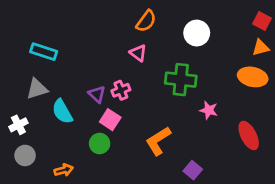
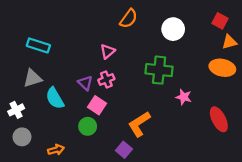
red square: (262, 21) -> (220, 21), moved
pink triangle: (138, 53) -> (108, 51), moved, turned 42
purple square: (193, 170) -> (124, 150), moved

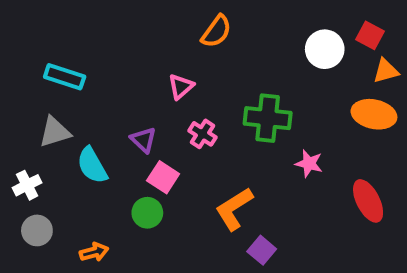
white circle: (173, 29) -> (325, 49), moved
pink cross: (106, 79) -> (203, 134), moved, turned -35
purple square: (124, 150) -> (262, 250), moved

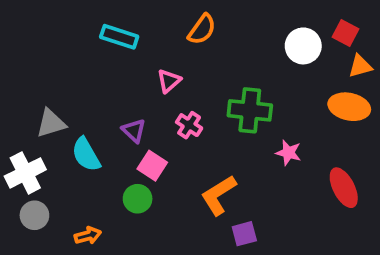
cyan rectangle: (65, 77) -> (119, 37), moved
white cross: (27, 185) -> (25, 173), size x1.5
purple square: (262, 250) -> (244, 234), turned 35

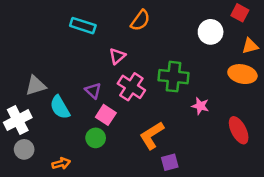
red square: (346, 33) -> (240, 13), moved
pink cross: (189, 125) -> (131, 87), size x1.5

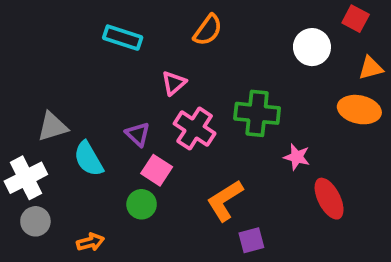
red ellipse: (239, 130) -> (329, 199), moved

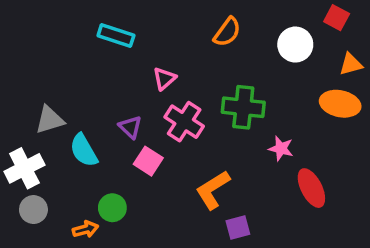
orange semicircle: (208, 30) -> (227, 32), moved
green circle: (142, 204) -> (112, 208), moved

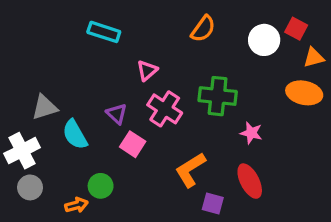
red square: (337, 18) -> (296, 29), moved
red ellipse: (311, 188) -> (250, 181), moved
purple square: (238, 227) -> (213, 204), turned 30

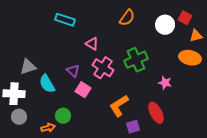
pink triangle: (147, 70) -> (92, 44), turned -48
green cross: (218, 96) -> (136, 60), turned -30
pink star: (251, 133) -> (165, 83), moved
white cross: (22, 151) -> (14, 94), turned 30
purple square: (213, 204) -> (133, 127), turned -32

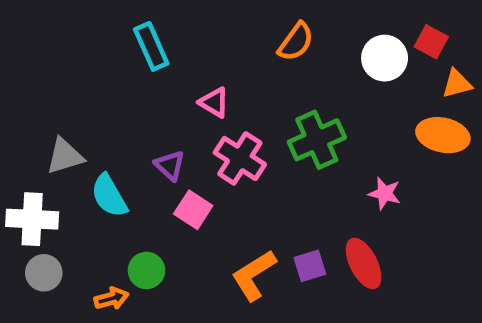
cyan rectangle: (65, 20) -> (151, 46), turned 48
orange L-shape: (119, 106) -> (254, 275), moved
purple square: (133, 127) -> (310, 266), moved

